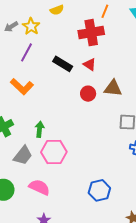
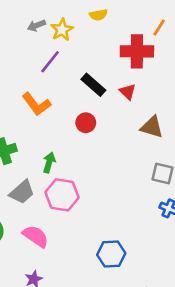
red circle: (88, 94) -> (86, 123), moved

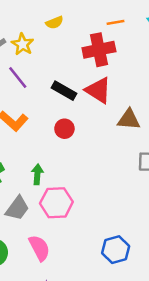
orange line: (159, 27) -> (115, 22), turned 60
purple line: (50, 62) -> (18, 78), turned -65
red triangle: (128, 92) -> (98, 90), size x1.6
pink semicircle: (36, 236) -> (39, 248), turned 40

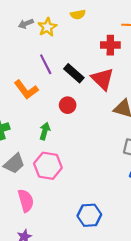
red cross: (99, 50) -> (110, 45), size x0.7
purple line: (18, 78) -> (46, 64), moved
green arrow: (37, 174) -> (45, 131), moved

